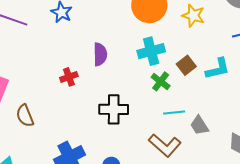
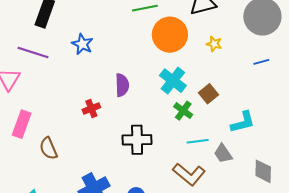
yellow star: (193, 16) -> (214, 44), size x0.7
cyan cross: (151, 51) -> (173, 81), turned -36
cyan L-shape: (218, 69) -> (243, 122), moved

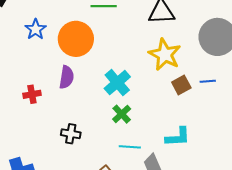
orange circle: (170, 35) -> (76, 39), moved
yellow star: (214, 44) -> (165, 54), size x2.0
brown square: (208, 94) -> (181, 85), moved
black cross: (137, 140) -> (71, 134), size x0.7

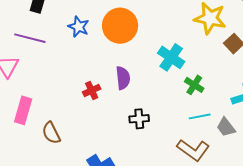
purple semicircle: (67, 77) -> (123, 78), moved
green cross: (122, 114) -> (194, 85), moved

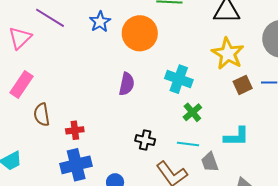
cyan cross: (171, 57) -> (179, 79), turned -32
red cross: (92, 90) -> (75, 130), moved
black cross: (139, 119) -> (145, 140), moved

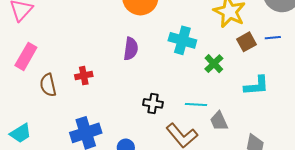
green cross: (192, 112) -> (214, 64), moved
red cross: (75, 130) -> (84, 76), moved
cyan L-shape: (236, 137) -> (256, 86), moved

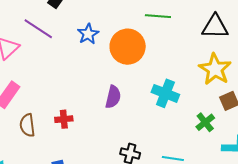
green cross: (214, 64) -> (205, 122), moved

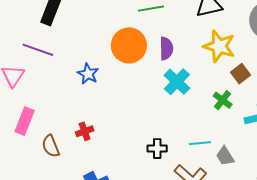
blue star: (88, 34) -> (88, 74), moved
cyan cross: (165, 93) -> (177, 82), turned 36
purple semicircle: (113, 97) -> (166, 48), moved

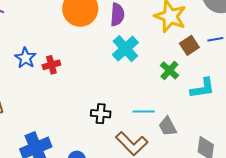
blue star: (88, 74) -> (25, 58), moved
red cross: (85, 131) -> (51, 65), moved

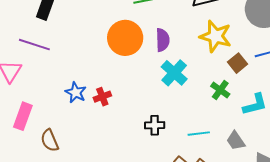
black cross: (101, 114) -> (155, 125), moved
gray trapezoid: (168, 126) -> (236, 141), moved

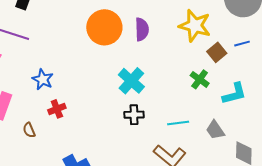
cyan cross: (174, 73) -> (131, 81), moved
blue star: (76, 92) -> (43, 79), moved
red cross: (102, 97) -> (57, 109), moved
brown semicircle: (50, 140) -> (29, 130), size x0.7

